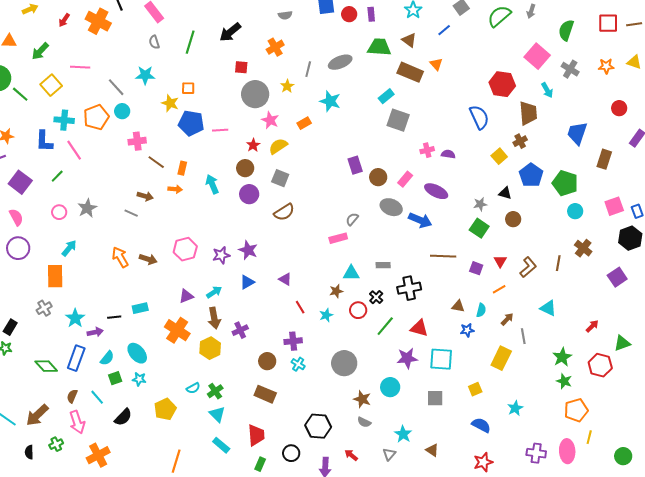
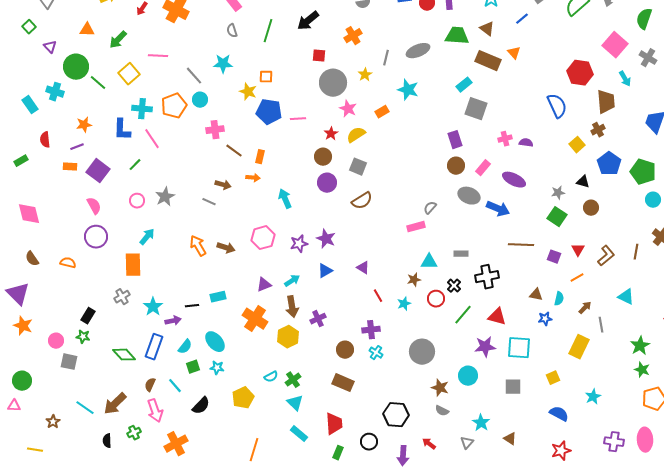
purple rectangle: (355, 165) -> (455, 140), moved
cyan arrow: (212, 184) -> (285, 199), moved

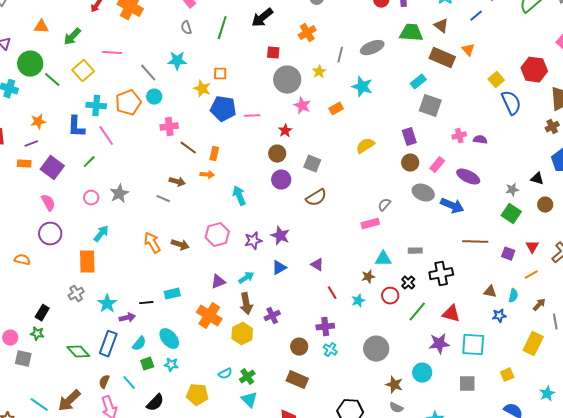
yellow semicircle: (356, 135) -> (365, 146), moved
yellow square: (577, 145) -> (496, 80), moved
yellow pentagon: (243, 398) -> (197, 395), turned 30

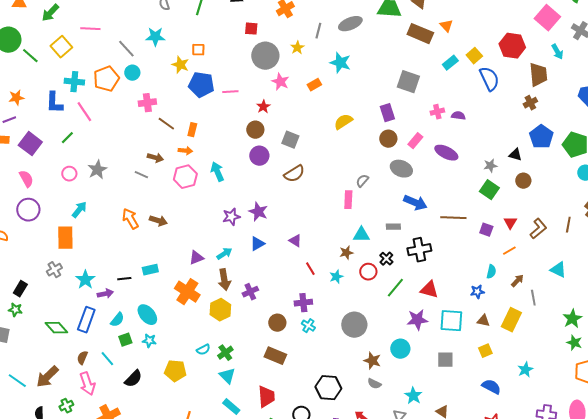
cyan rectangle: (418, 82) -> (450, 63), moved
blue arrow: (452, 206) -> (415, 203), moved
pink rectangle: (370, 224) -> (348, 200), turned -72
pink hexagon: (217, 235) -> (185, 177), moved
brown triangle: (490, 292) -> (483, 321), moved

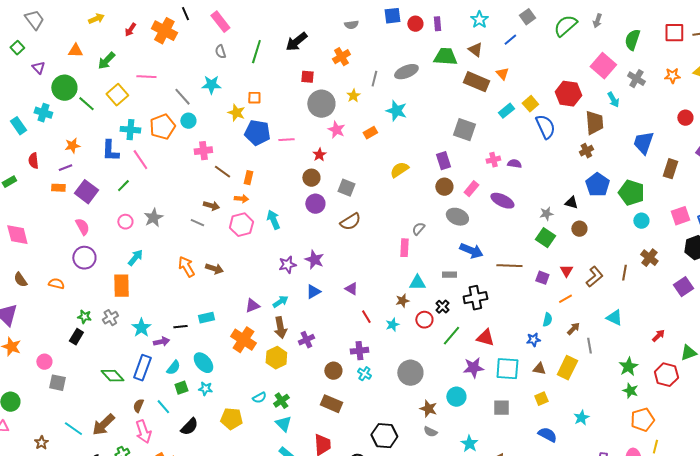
green star: (15, 310) -> (84, 317), moved

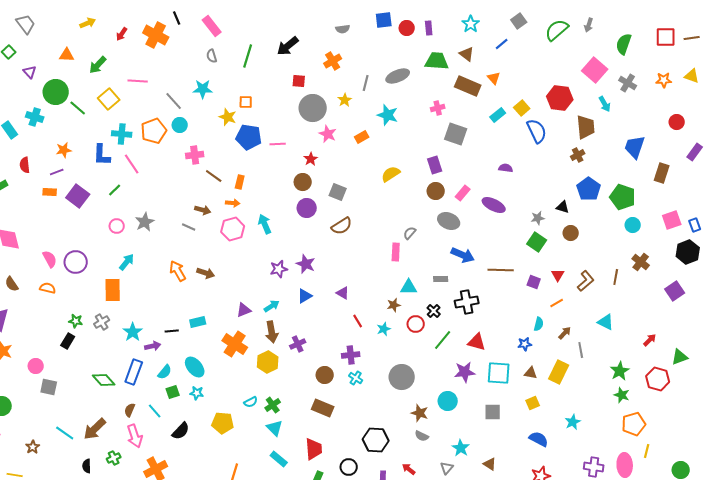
pink cross: (493, 160) -> (438, 108), moved
pink semicircle: (82, 227) -> (50, 259), moved

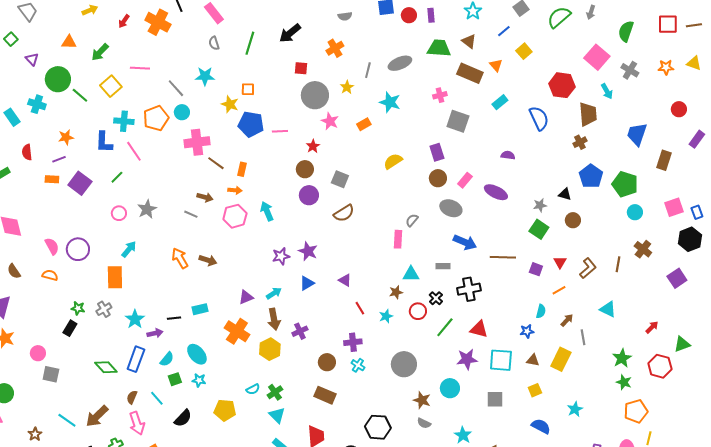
yellow square: (522, 108) -> (524, 51), moved
pink cross: (195, 155) -> (197, 142), size x1.4

